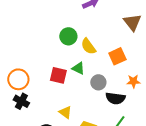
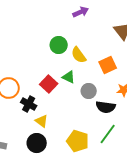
red square: (58, 75) -> (49, 84), turned 30
black cross: (21, 101) -> (29, 104), moved
yellow triangle: (65, 112) -> (42, 121), moved

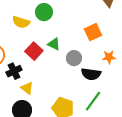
yellow semicircle: (79, 55) -> (21, 22), moved, turned -36
black cross: (29, 104) -> (14, 71), turned 35

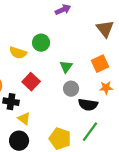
orange square: (93, 32) -> (100, 64), moved
green triangle: (54, 44) -> (66, 67), moved, turned 40
black cross: (14, 71) -> (11, 102), turned 35

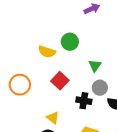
black cross: (11, 102) -> (84, 101), moved

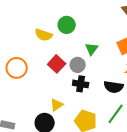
gray circle: (100, 88) -> (78, 65), moved
yellow triangle: (53, 118) -> (57, 105), moved, turned 48

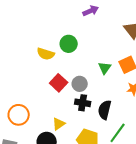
green triangle: (92, 49) -> (105, 68), moved
orange circle: (17, 68) -> (19, 115), moved
black semicircle: (114, 87) -> (105, 110), moved, turned 96

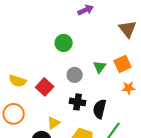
yellow semicircle: (46, 54) -> (18, 81), moved
red square: (59, 83) -> (45, 87), moved
gray circle: (80, 84) -> (75, 75), moved

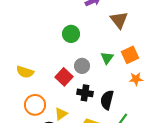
brown triangle: (128, 29) -> (119, 20), moved
red square: (45, 87) -> (64, 77), moved
orange circle: (14, 114) -> (35, 105), moved

